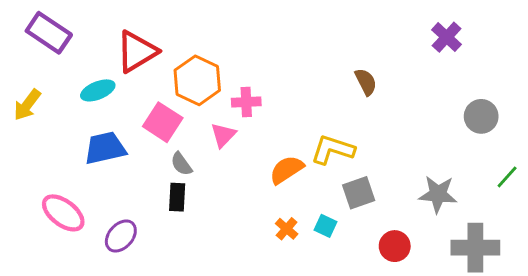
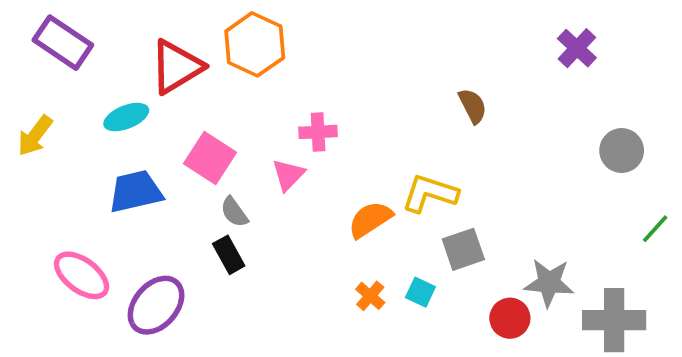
orange hexagon: (197, 80) -> (255, 44), moved
gray star: (438, 194) -> (549, 283), moved
black rectangle: (177, 197) -> (229, 255), turned -32
purple ellipse: (121, 236) -> (156, 305), size x1.4

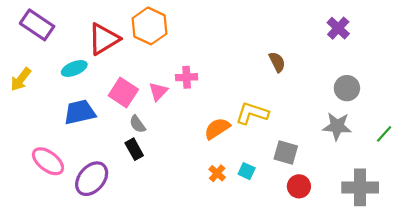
gray circle: (622, 151) -> (347, 88), moved
pink triangle: (288, 175) -> (158, 91), moved
gray square: (463, 249) -> (286, 153), moved, turned 35
gray star: (549, 283) -> (337, 126), moved

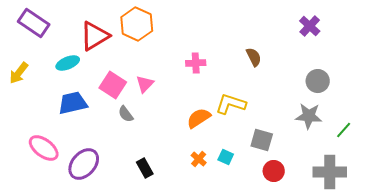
pink cross: (187, 77) -> (196, 63), moved
green line: (384, 134) -> (344, 130), moved
black rectangle: (134, 149) -> (145, 168), moved

